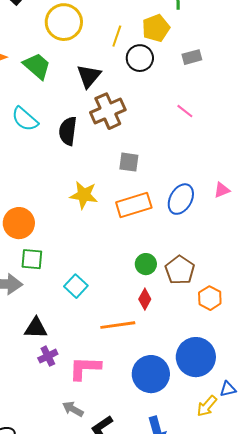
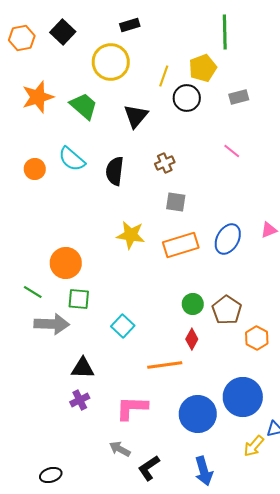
brown cross: (108, 111) -> (165, 163), moved, size x0.6
purple cross: (48, 356) -> (80, 400), moved

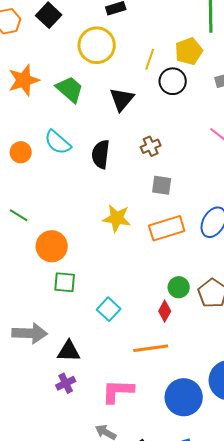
green line: (33, 292) -> (19, 215), moved
gray arrow: (52, 324) -> (30, 333), moved
red diamond: (192, 339) -> (165, 311), moved

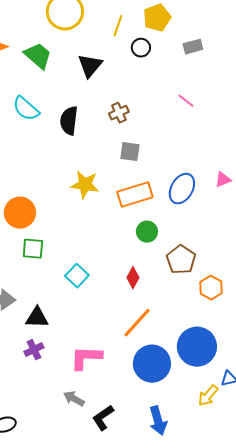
black circle: (173, 81) -> (141, 48), size x0.7
green circle: (179, 287) -> (147, 232), moved
orange line: (151, 348) -> (137, 323), moved, turned -40

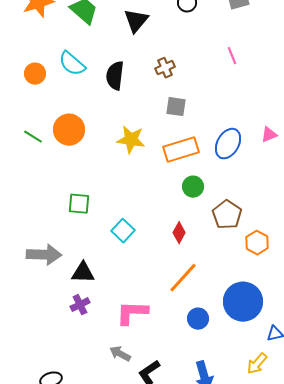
pink line: (186, 101) -> (232, 56), turned 30
orange circle: (20, 213) -> (69, 130), moved
blue circle: (152, 364) -> (198, 319), size x0.6
yellow arrow: (208, 396) -> (257, 364), moved

